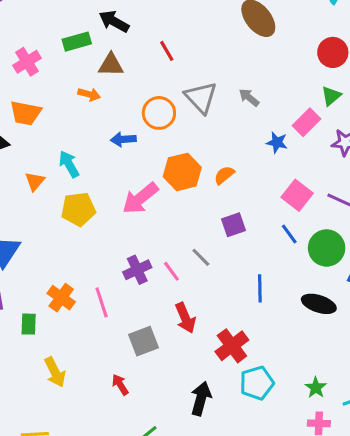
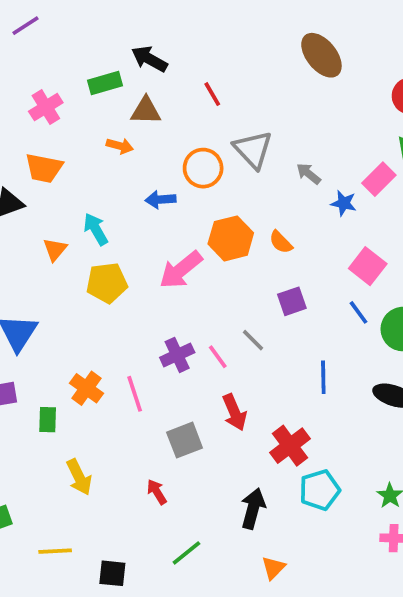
gray arrow: (249, 97) -> (309, 174), moved
orange semicircle: (224, 175) -> (281, 242), turned -95

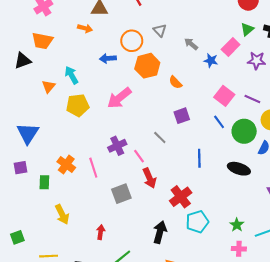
gray triangle: (253, 150) -> (160, 30), size x0.6
orange hexagon: (231, 238) -> (147, 66), moved
pink line: (218, 357) -> (139, 156), moved
red arrow: (157, 492) -> (101, 232), moved, turned 40

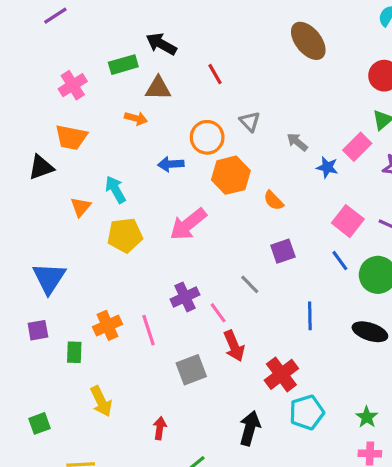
orange cross: (66, 165) -> (108, 325), turned 30
green square: (17, 237) -> (40, 423), moved

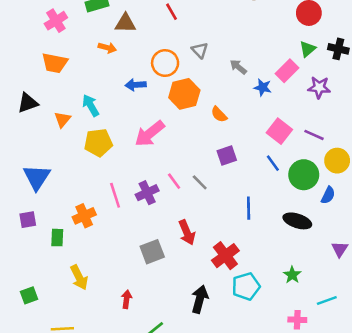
black triangle: (41, 167) -> (28, 103), moved
pink line: (218, 313) -> (174, 181), moved
pink line: (149, 330) -> (115, 195), moved
green star: (367, 417) -> (292, 275), moved

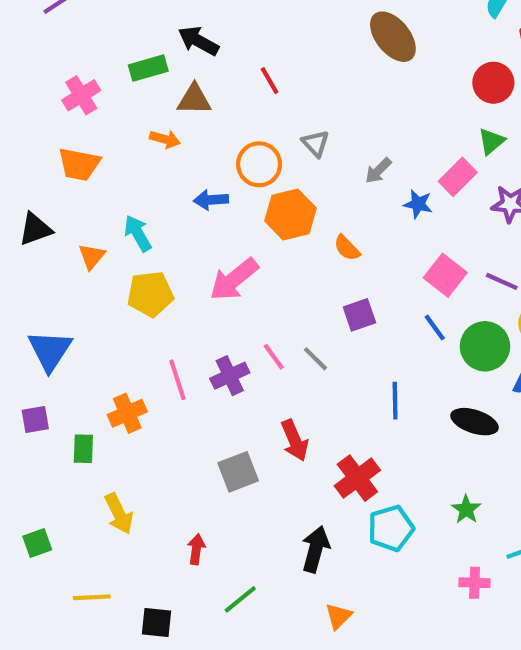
gray arrow: (238, 67) -> (378, 171), turned -84

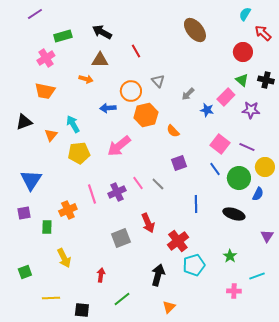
green rectangle: (148, 68) -> (63, 36), moved
green triangle: (491, 141) -> (242, 80), turned -40

